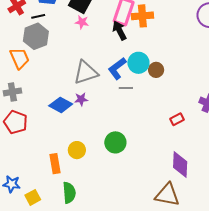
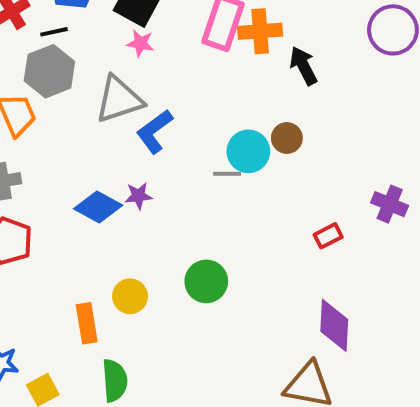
black arrow: (119, 31) -> (303, 66), moved
cyan circle: (138, 63) -> (248, 151), moved
blue L-shape: (117, 68) -> (155, 131), moved
gray triangle: (86, 72) -> (119, 99), moved

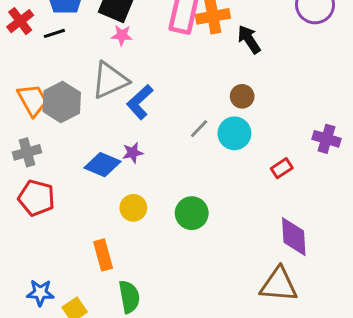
gray hexagon: (49, 71) -> (62, 102), moved
cyan circle: (248, 151) -> (234, 133), moved
gray line: (227, 174) -> (199, 129), turned -40
yellow circle: (130, 296) -> (133, 208), moved

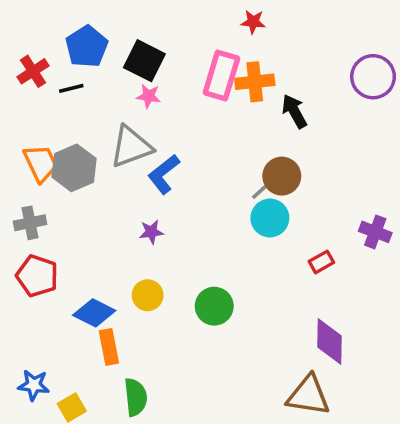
brown circle: (242, 96) -> (282, 176), size x1.4
gray line: (199, 129) -> (262, 190), moved
blue diamond: (103, 165) -> (94, 313), moved

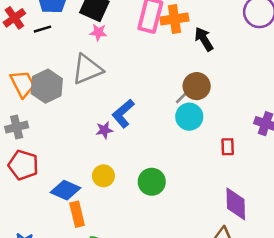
blue L-shape: (164, 174) -> (123, 113), moved
red rectangle: (321, 262) -> (228, 147), turned -60

